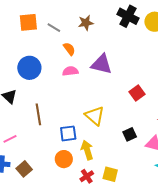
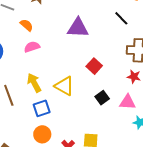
purple triangle: (101, 64) -> (78, 28), moved
red square: (137, 93) -> (94, 66), moved
yellow arrow: (87, 150) -> (34, 83), moved

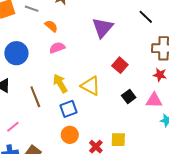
purple triangle: (78, 28) -> (103, 28), turned -50

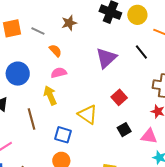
black line: (146, 17) -> (141, 52), moved
yellow arrow: (60, 83) -> (50, 95), moved
blue square: (68, 109) -> (63, 135), turned 30

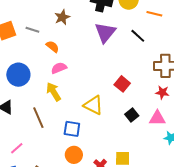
purple triangle: (106, 58) -> (105, 33), moved

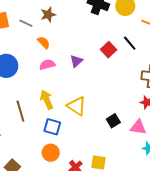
brown star: (62, 17) -> (48, 15), moved
purple triangle: (105, 33) -> (76, 61), moved, size x0.6
red square: (122, 84) -> (109, 50), moved
yellow arrow: (54, 92) -> (47, 100), moved

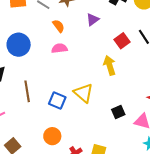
purple triangle: (76, 61) -> (93, 20), moved
yellow arrow: (47, 100) -> (110, 65), moved
blue square: (52, 127) -> (57, 100), moved

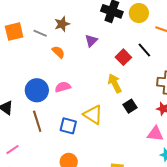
blue circle: (19, 45) -> (37, 90), moved
pink semicircle: (59, 48) -> (63, 87), moved
black square: (118, 112) -> (130, 106), moved

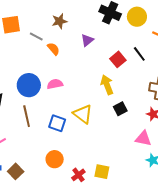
gray line: (40, 33) -> (36, 37), moved

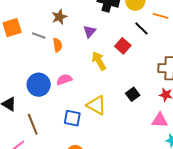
orange semicircle: (53, 49) -> (58, 45), turned 40
black line: (139, 54) -> (141, 28), moved
yellow arrow: (107, 85) -> (99, 61), moved
brown line: (27, 116) -> (33, 124), moved

